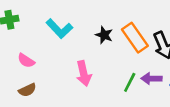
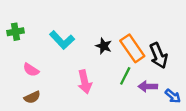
green line: (130, 82) -> (125, 76), moved

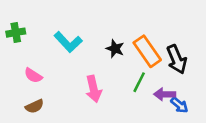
blue arrow: (173, 96) -> (179, 105), moved

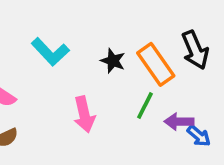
black arrow: (177, 59) -> (195, 50), moved

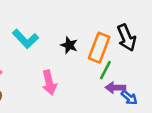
orange rectangle: (156, 64) -> (99, 48), turned 56
green line: (145, 105) -> (105, 70), moved

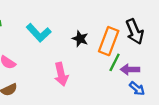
purple arrow: (115, 88) -> (130, 70), moved

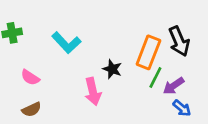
black star: (80, 39) -> (112, 69), moved
purple arrow: (130, 70) -> (174, 86), turned -36

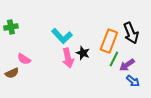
cyan L-shape: (66, 43) -> (62, 36), moved
pink arrow: (93, 91) -> (68, 58), moved
brown semicircle: (32, 109) -> (12, 73), moved

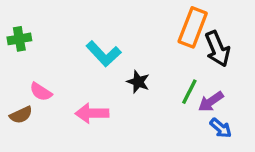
orange rectangle: (109, 41) -> (193, 27), moved
pink arrow: (68, 58) -> (92, 113), moved, turned 102

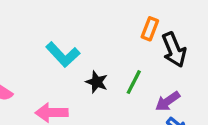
orange rectangle: (193, 27) -> (150, 29), size x0.6
green line: (189, 92) -> (134, 82), moved

